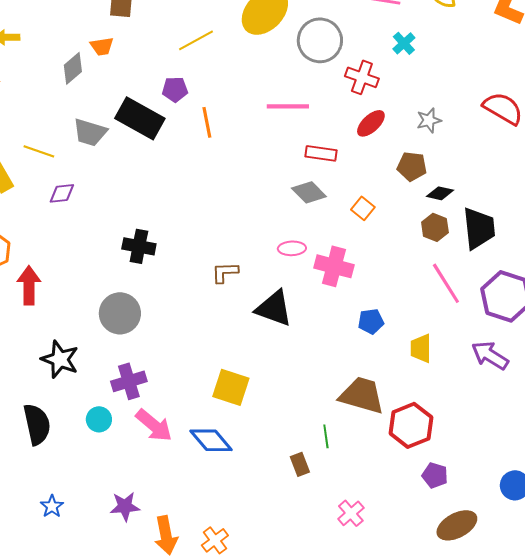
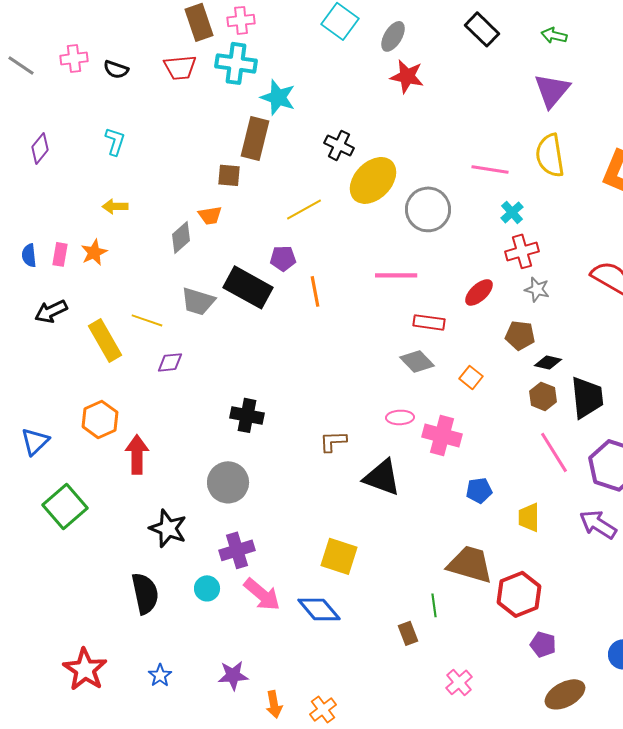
red cross: (362, 77) -> (522, 251), moved, turned -36
gray star: (429, 120) -> (537, 289), turned 30
orange arrow: (166, 535) -> (274, 704), size x0.7

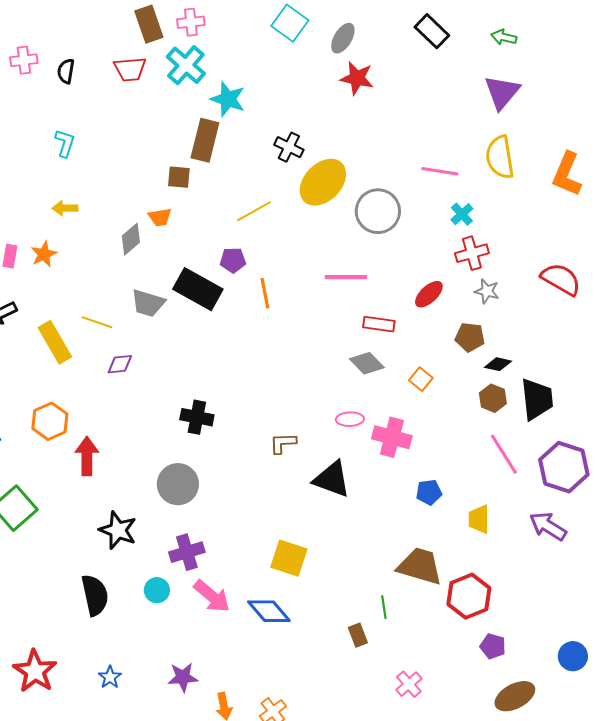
cyan cross: (236, 63) -> (186, 65), turned 33
black semicircle: (116, 69) -> (66, 71), turned 80

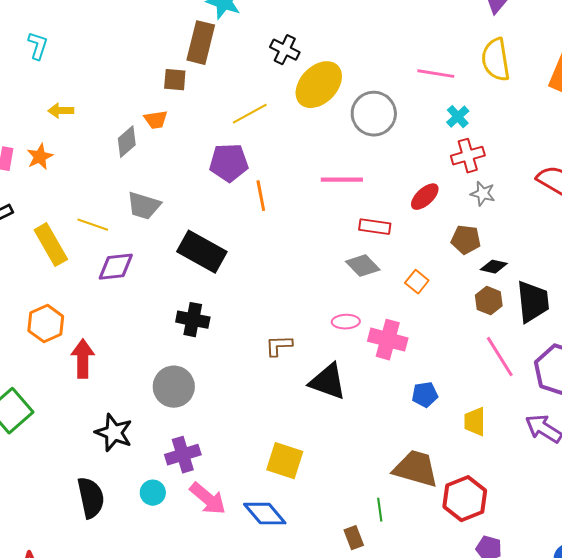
cyan L-shape: (65, 143) -> (38, 46), moved
purple pentagon: (233, 260) -> (229, 163), size x1.5
black rectangle: (198, 289) -> (202, 252), moved
purple diamond: (120, 364) -> (116, 267), size x1.4

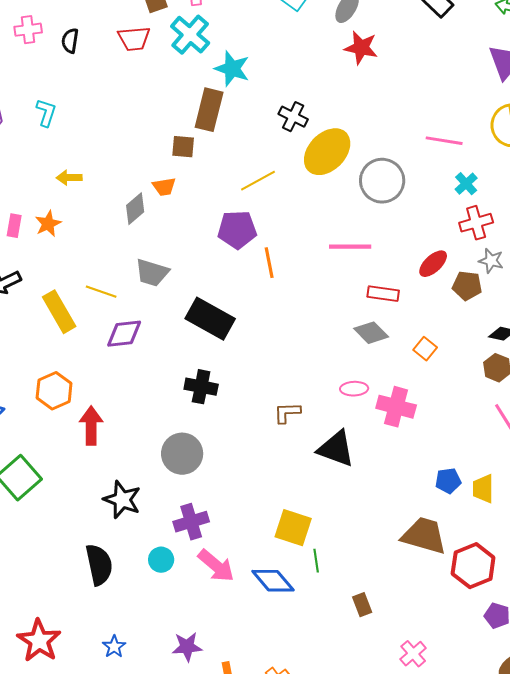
brown pentagon: (466, 240) -> (467, 286), moved
blue pentagon: (425, 395) -> (448, 481), moved
green line: (380, 510) -> (316, 561), moved

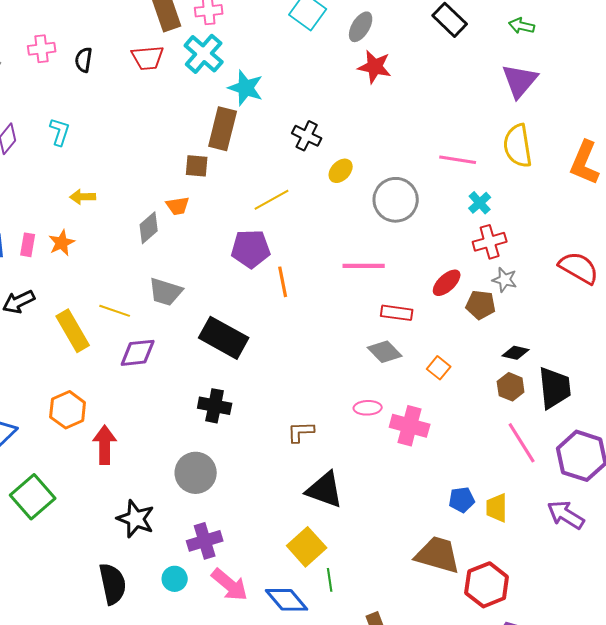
yellow ellipse: (327, 152) -> (341, 171), size x0.5
black triangle: (336, 449) -> (325, 490), moved
yellow square: (293, 528) -> (307, 547), turned 30

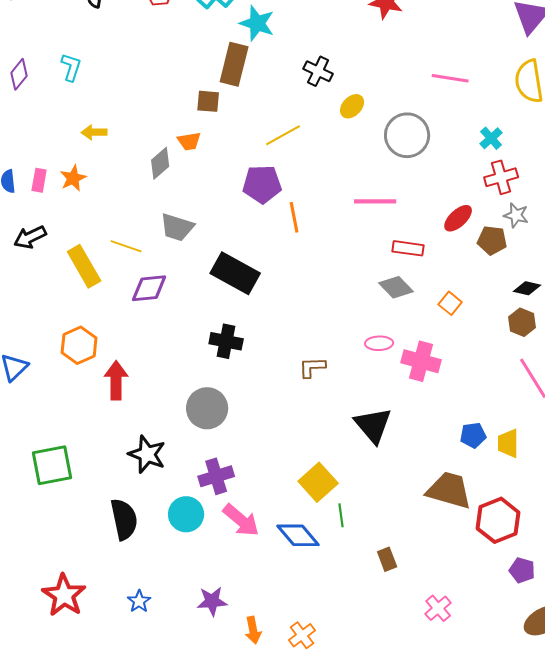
pink line: (458, 160) -> (450, 78), moved
black triangle: (325, 490) -> (373, 425), moved, turned 30
green square: (33, 497) -> (52, 465), moved, turned 30
cyan circle: (175, 579) -> (186, 514), size x1.4

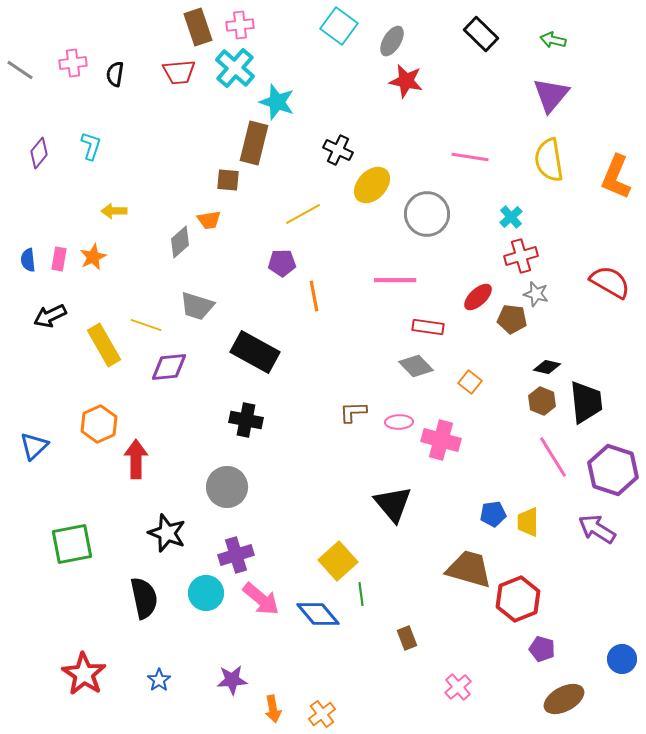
yellow ellipse: (352, 106) -> (372, 185), size x1.5
purple pentagon: (262, 184) -> (282, 263), size x0.7
brown L-shape: (312, 367) -> (353, 412), moved

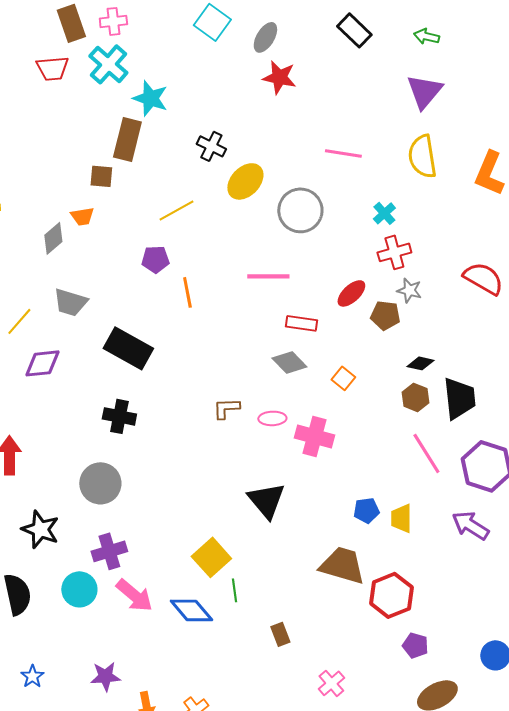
yellow line: (146, 325) -> (19, 321), turned -68

